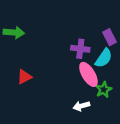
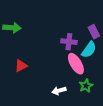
green star: (104, 90) -> (86, 86), moved
white arrow: (81, 106) -> (59, 91), moved

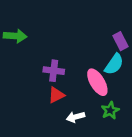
purple cross: (69, 42) -> (54, 71), moved
red triangle: (21, 66) -> (56, 95), moved

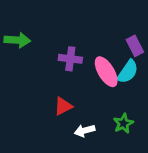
purple cross: (54, 71) -> (70, 59), moved
pink ellipse: (97, 82) -> (106, 72), moved

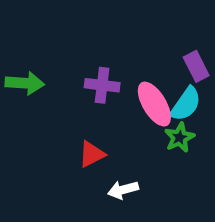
green arrow: (17, 40) -> (25, 83), moved
green star: (123, 123) -> (179, 137), moved

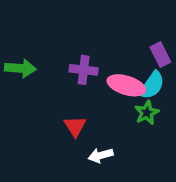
pink ellipse: (154, 104) -> (126, 85), turned -42
red triangle: (92, 154) -> (75, 126), turned -35

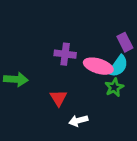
green arrow: (20, 68) -> (16, 79), moved

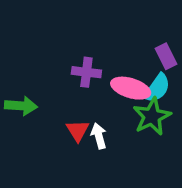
green star: (114, 87) -> (152, 116), size x1.5
white arrow: (78, 121) -> (99, 136), moved, turned 90

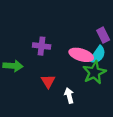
purple cross: (86, 72) -> (42, 46), moved
white arrow: (99, 136) -> (69, 96), moved

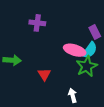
purple cross: (42, 46) -> (37, 23), moved
white arrow: (69, 96) -> (73, 96), moved

